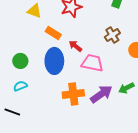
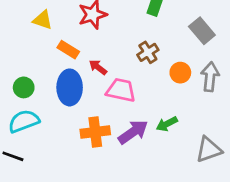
cyan semicircle: (20, 86) -> (24, 121), size x1.6

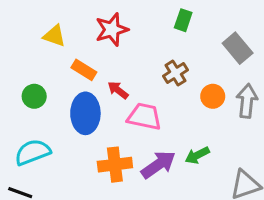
green circle: (24, 87) -> (34, 96), moved

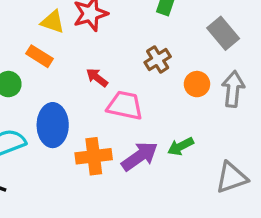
yellow triangle: (54, 36) -> (53, 22), moved
orange rectangle: (84, 70) -> (40, 56), moved
blue ellipse: (85, 113) -> (53, 125), moved

